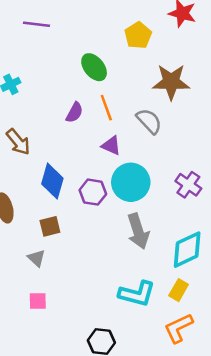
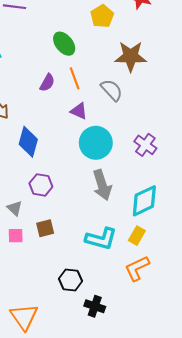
purple hexagon: (93, 192) -> (41, 185), moved
brown square: (50, 226) -> (45, 228), moved
pink square: (38, 301) -> (16, 236), moved

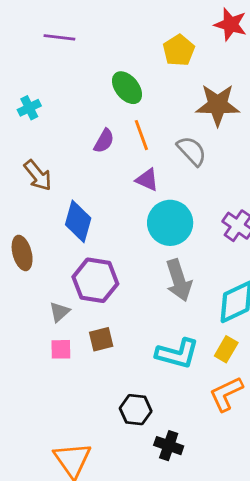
purple hexagon: (41, 185) -> (95, 280), size x1.4
gray triangle: (15, 208) -> (59, 312), turned 35

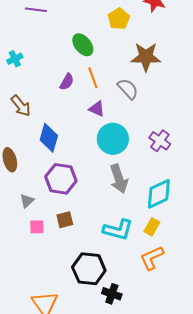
gray triangle: (59, 312) -> (27, 201), moved
black hexagon: (136, 410) -> (89, 269), size x1.5

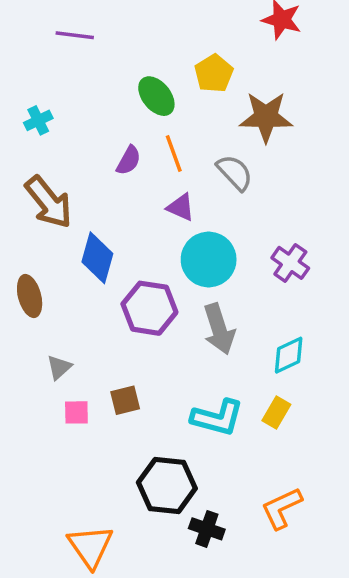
yellow pentagon: (119, 19) -> (214, 73), moved
brown arrow: (21, 106) -> (49, 202), size x1.4
purple hexagon: (61, 179) -> (149, 308), moved
cyan diamond: (159, 194) -> (289, 355), size x0.7
orange L-shape: (152, 258) -> (282, 508), moved

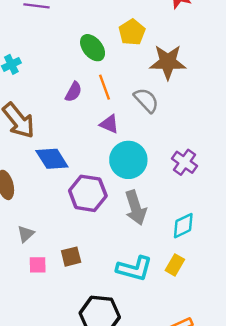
blue diamond: (97, 258) -> (52, 159), turned -48

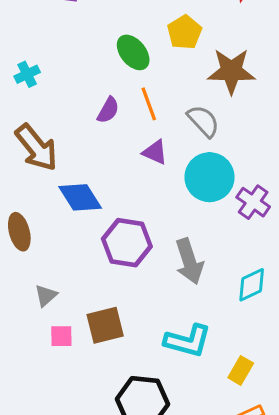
cyan circle: (128, 160) -> (209, 177), moved
brown square: (71, 257) -> (105, 325), size x1.4
yellow rectangle: (175, 265) -> (241, 370), moved

